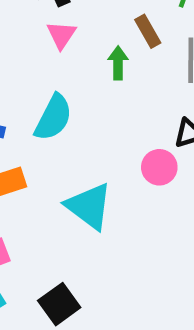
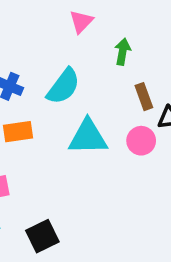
brown rectangle: (148, 31) -> (144, 97), moved
cyan triangle: (89, 206) -> (88, 137), moved, turned -48

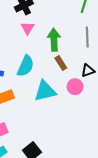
green arrow: (123, 52) -> (54, 40), size x1.5
brown rectangle: (144, 97) -> (61, 63), moved

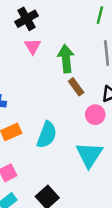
cyan semicircle: (25, 66) -> (47, 135), moved
cyan triangle: (45, 91) -> (89, 155), moved, turned -40

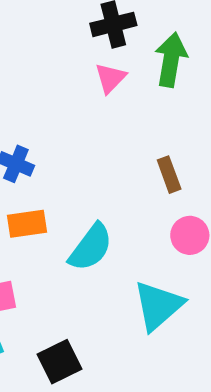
green arrow: (66, 59) -> (171, 60), moved

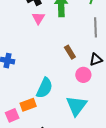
orange rectangle: (27, 224) -> (28, 105), moved

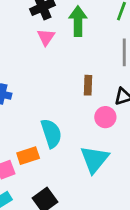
brown rectangle: (70, 52) -> (88, 85), turned 32
cyan semicircle: (45, 88) -> (51, 133), turned -45

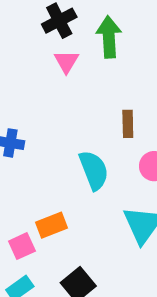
cyan semicircle: (51, 133) -> (94, 170), moved

